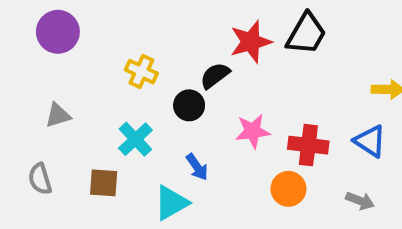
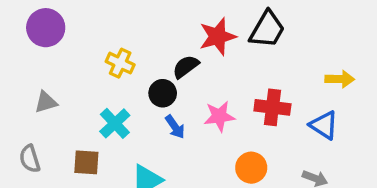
red cross: (308, 145) -> (272, 107), moved
blue arrow: (197, 167) -> (175, 127), moved

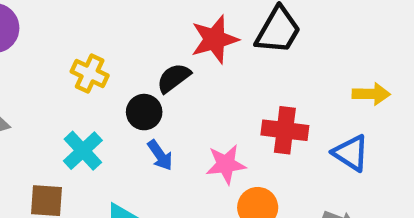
pink star: (219, 116) -> (226, 164), moved

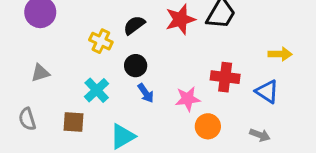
black semicircle: (174, 78) -> (134, 25), moved

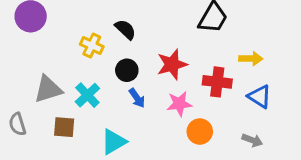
red star: (180, 19) -> (172, 64), moved
black semicircle: (134, 25) -> (125, 29), turned 80
yellow arrow: (280, 54) -> (251, 59), moved
gray triangle: (40, 73) -> (48, 89), moved, size x1.5

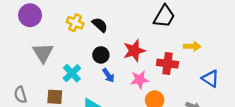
yellow cross: (92, 45) -> (75, 23), moved
gray triangle: (48, 89) -> (43, 53), moved, turned -45
blue triangle: (260, 97) -> (210, 79), moved

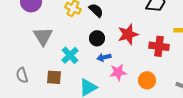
blue arrow: (108, 75) -> (104, 57), turned 112
pink star: (140, 80) -> (118, 72), moved

